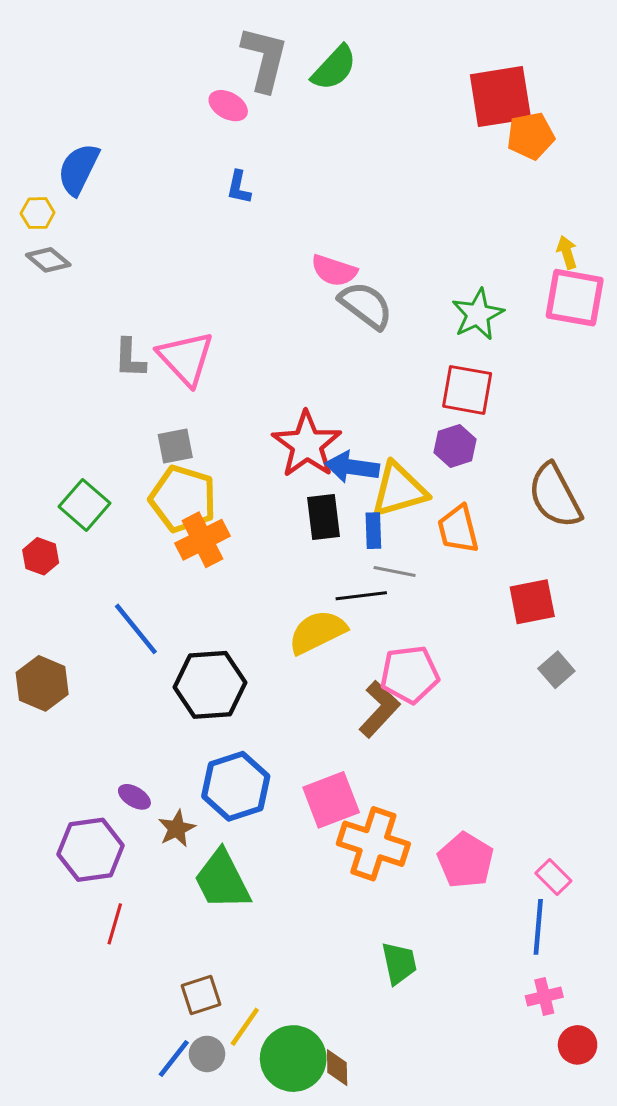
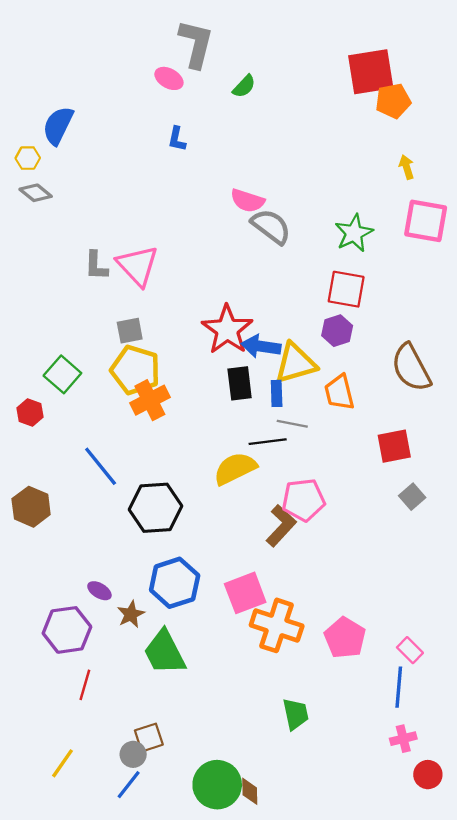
green semicircle: (334, 68) -> (244, 86), moved, size x0.7
yellow arrow: (567, 252) -> (407, 167), moved
yellow line: (245, 1027) -> (62, 763), moved
gray circle: (207, 1054) -> (133, 754), moved

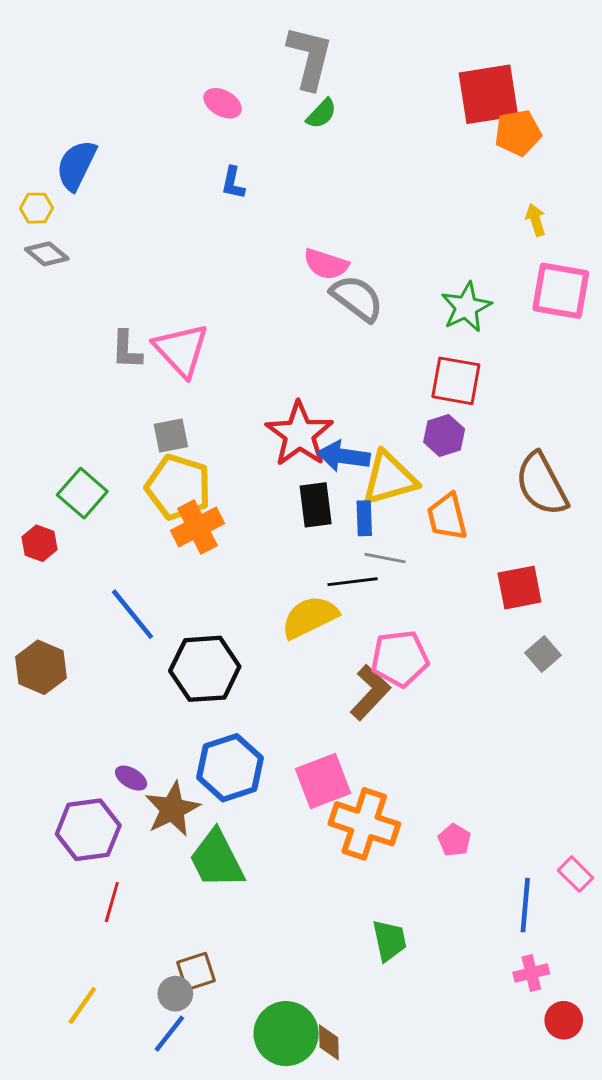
gray L-shape: (196, 44) -> (310, 57), moved
brown star: (131, 614) -> (172, 809), size x1.5
pink pentagon: (345, 638) -> (454, 840), size x0.6
pink rectangle: (410, 650) -> (576, 874), moved

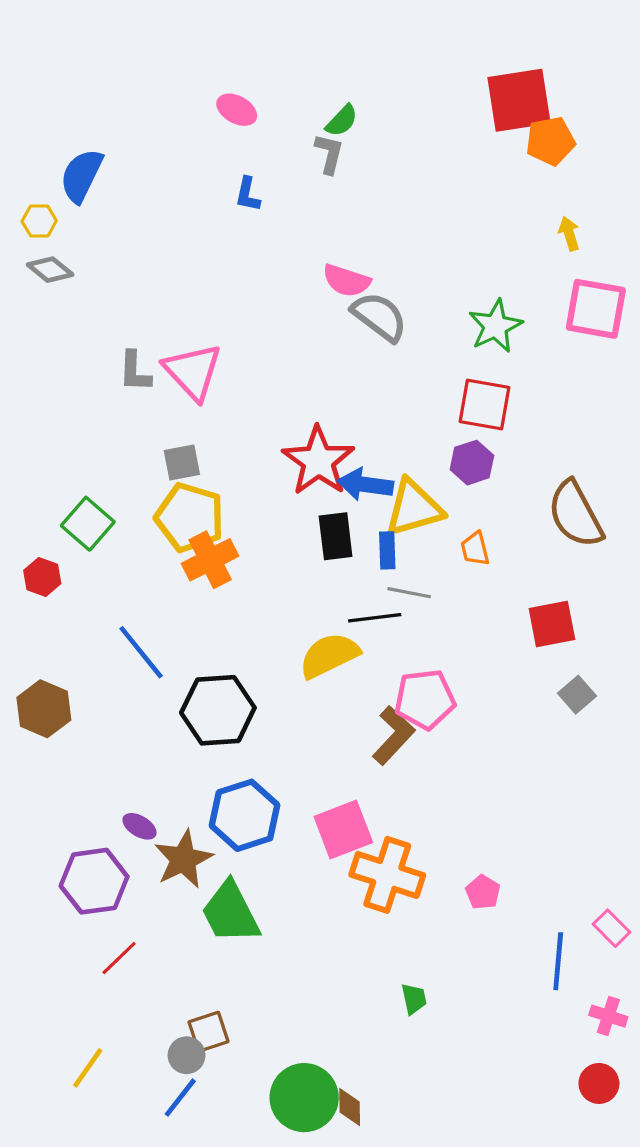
gray L-shape: (310, 57) -> (329, 154), moved, size x0.6
orange trapezoid: (447, 517) -> (475, 549), size x0.7
red line: (112, 902) -> (119, 958), turned 30
green trapezoid: (389, 941) -> (414, 999), size x0.7
pink cross: (531, 973) -> (608, 1016), moved, turned 32

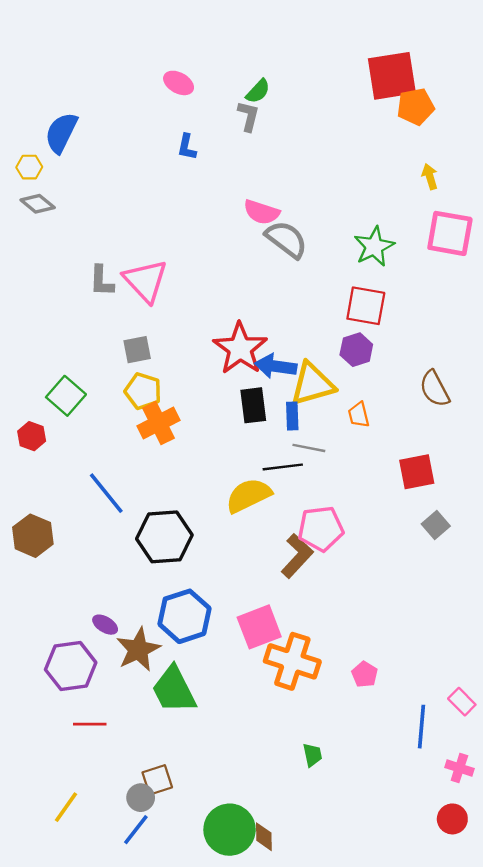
brown semicircle: (575, 514) -> (435, 389), size x0.7
yellow pentagon: (190, 517) -> (143, 391), size x0.7
red line: (119, 958) -> (90, 724), turned 44

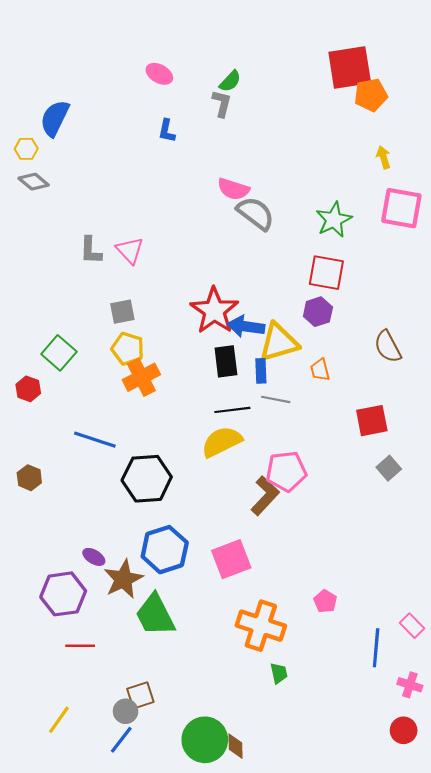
pink triangle: (145, 281) -> (130, 250), size x0.7
black line: (283, 467) -> (232, 410), moved
blue line: (106, 493) -> (95, 440), turned -33
brown hexagon: (33, 536) -> (29, 478), size x0.7
orange cross: (292, 661) -> (261, 626), moved

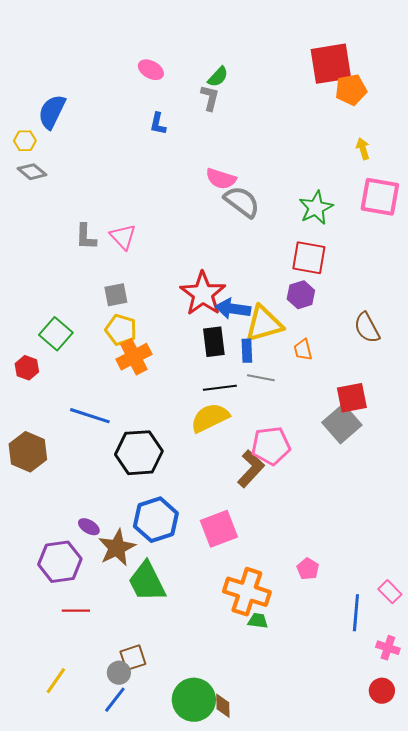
gray square: (389, 468) -> (342, 424), moved, size x1.6
brown hexagon: (29, 478) -> (28, 452), size x1.6
green trapezoid: (279, 673) -> (258, 621), moved, turned -70

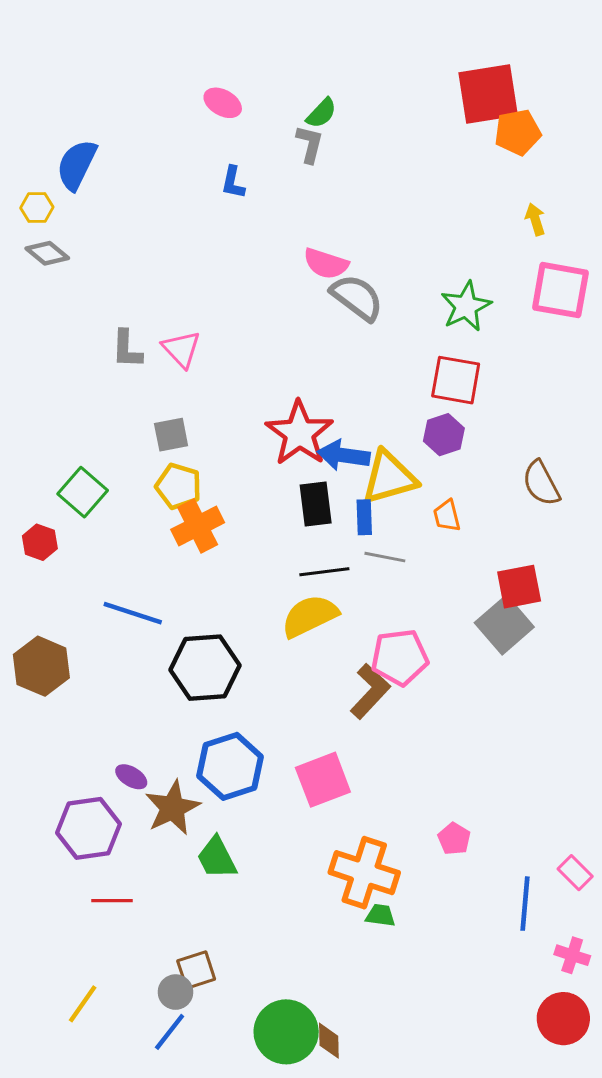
green trapezoid: (147, 582) -> (217, 858), size x0.7
red circle: (382, 691) -> (563, 1019), size x1.4

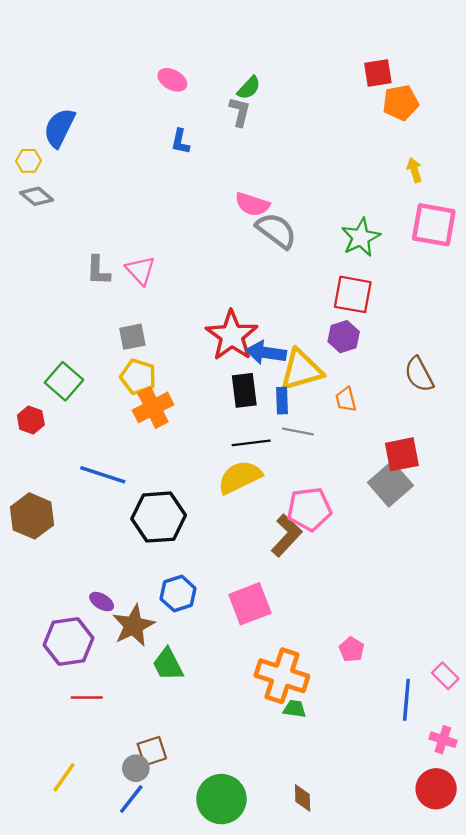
red square: (488, 94) -> (378, 73), size x0.6
blue hexagon: (230, 766) -> (178, 594), size x0.7
brown diamond: (329, 1041) -> (303, 798), moved

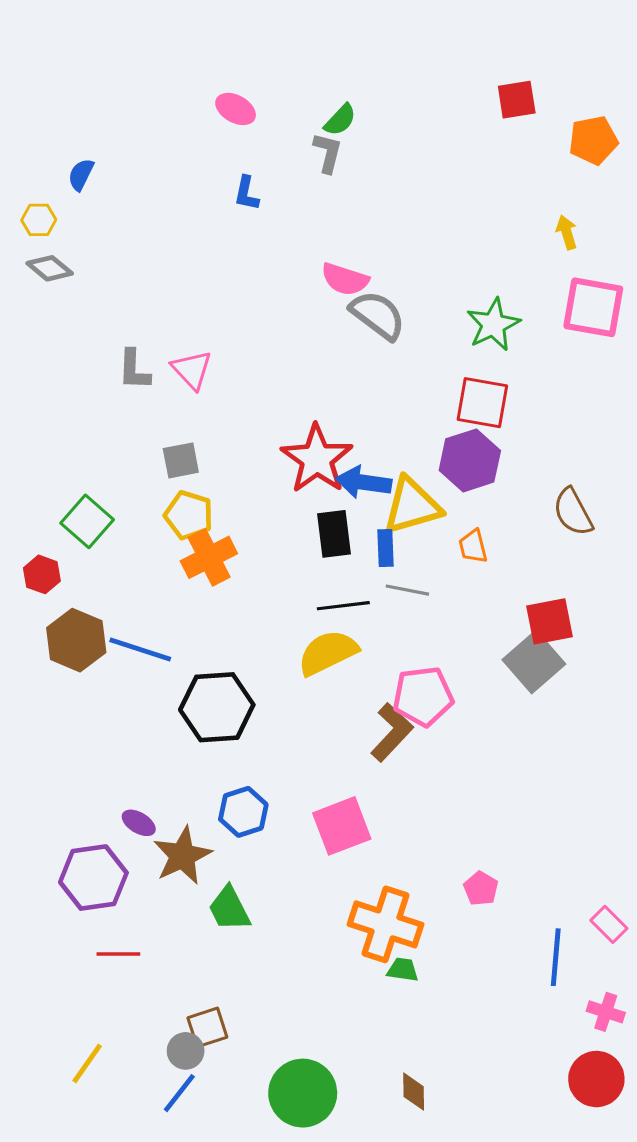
orange pentagon: (401, 103) -> (593, 140), moved
blue semicircle: (59, 128) -> (81, 175), size x0.6
purple hexagon: (344, 337) -> (470, 460), size x1.4
brown hexagon: (32, 516) -> (76, 640), moved

